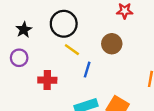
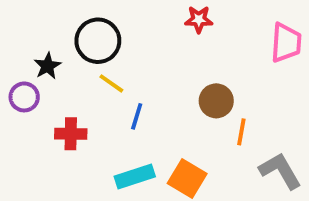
black star: (24, 30) -> (47, 66), moved
brown circle: (112, 44) -> (216, 101), moved

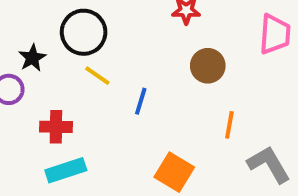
brown circle: (216, 101) -> (208, 66), moved
blue line: (137, 116) -> (141, 101), moved
cyan rectangle: (135, 177) -> (66, 170), moved

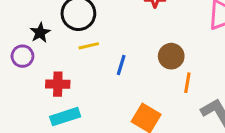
brown circle: (208, 66) -> (171, 56), moved
yellow line: (97, 76) -> (89, 46), turned -48

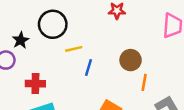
yellow line: (89, 46) -> (74, 49), moved

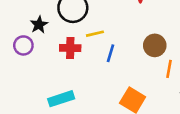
red cross: (35, 84) -> (70, 48), moved

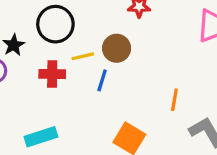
brown circle: (155, 45) -> (117, 48), moved

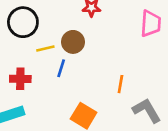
red cross: (52, 74) -> (20, 79), moved

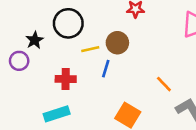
orange line: (120, 84) -> (164, 84), turned -54

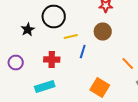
brown circle: (117, 43) -> (103, 32), moved
purple circle: (19, 61) -> (16, 62), moved

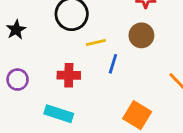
black star: (28, 30) -> (16, 30), moved
cyan rectangle: (45, 86) -> (59, 114), turned 36

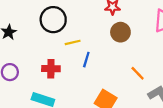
brown circle: (141, 35) -> (120, 32), moved

